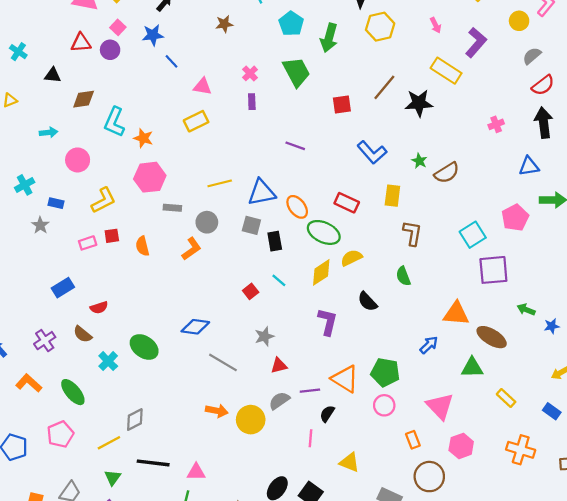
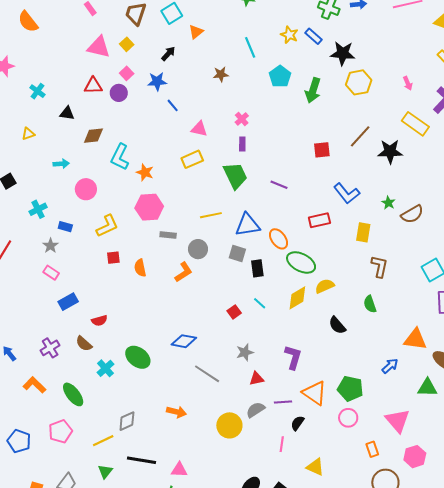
green trapezoid: (296, 72) -> (235, 176), moved
red rectangle: (347, 203) -> (319, 220), moved, turned -40
pink rectangle: (88, 243) -> (51, 273), moved, turned 49
purple L-shape: (328, 322) -> (293, 357), moved
orange arrow: (217, 411) -> (176, 412), moved

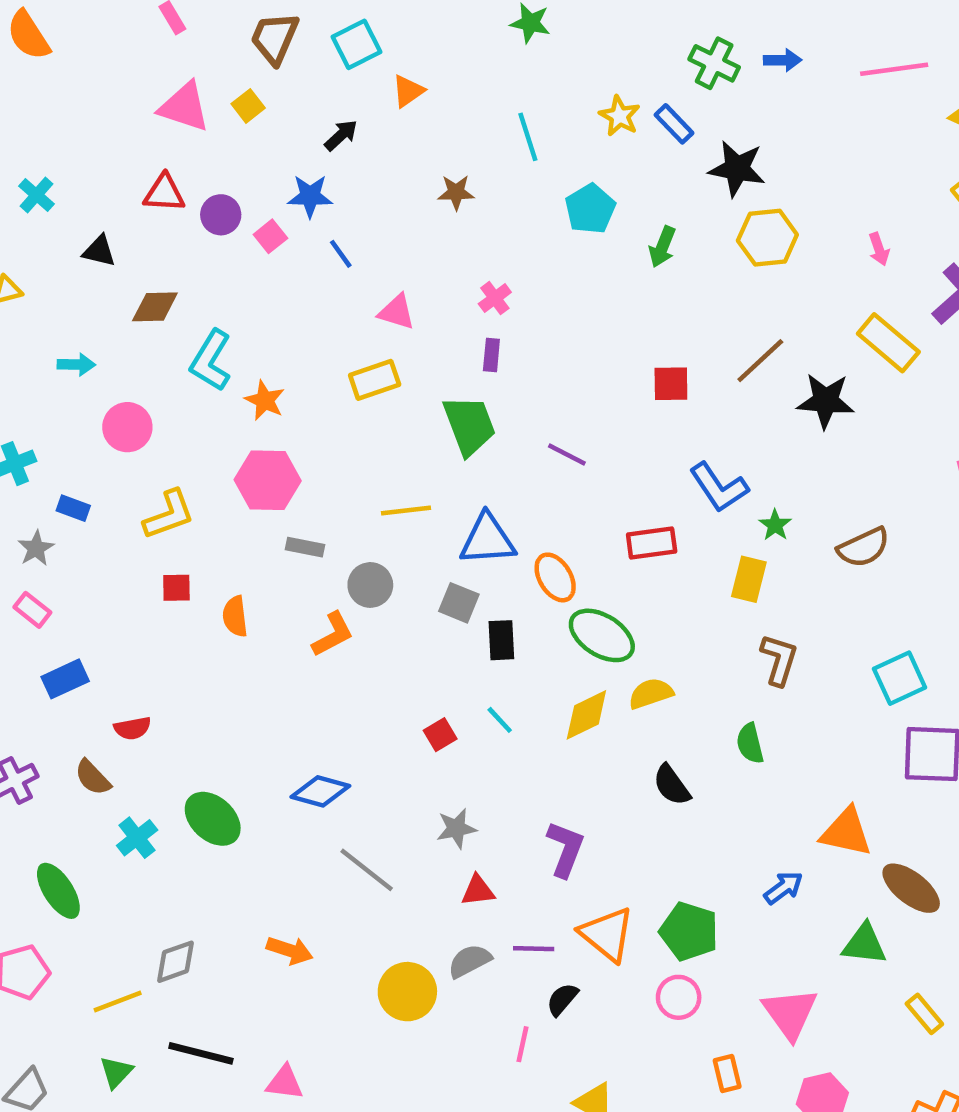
pink square: (127, 73) -> (270, 236), moved
green arrow: (313, 90) -> (662, 247), size x0.7
green star: (388, 203) -> (775, 525), moved

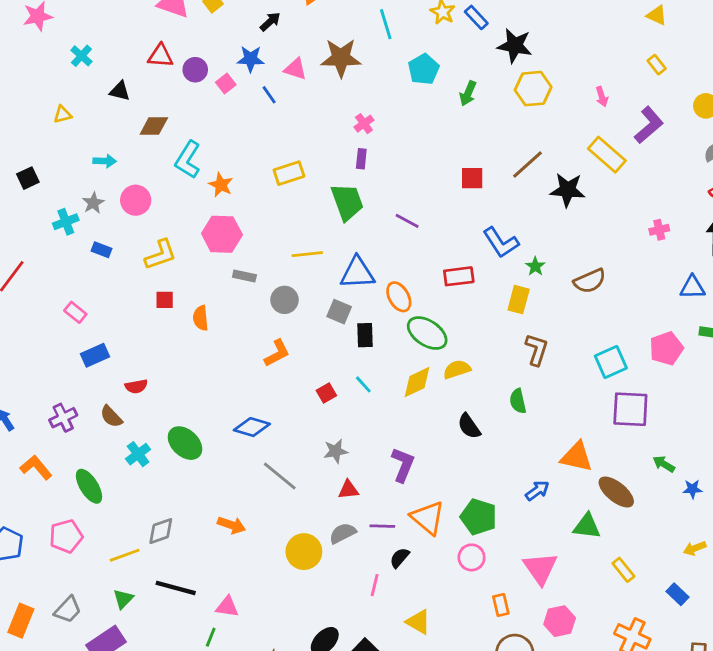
brown star: (456, 192) -> (341, 58), size x1.8
pink triangle: (397, 312) -> (295, 69), moved
gray star: (36, 548) -> (93, 203), moved
orange L-shape: (333, 634) -> (277, 353), moved

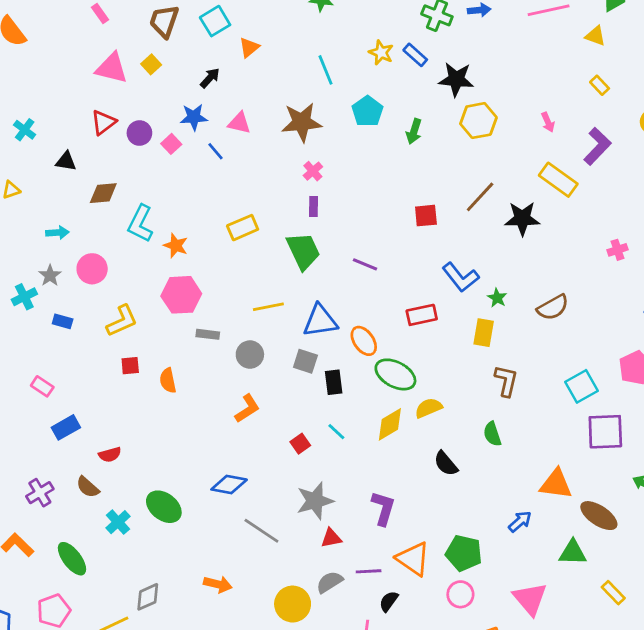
red triangle: (160, 56) -> (103, 122), turned -36
brown star: (341, 58) -> (302, 122), moved
gray star: (336, 451) -> (315, 501), size x1.5

